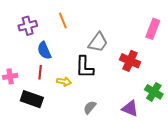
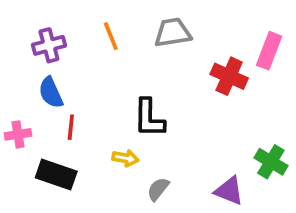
gray trapezoid: (98, 42) -> (173, 33), moved, turned -135
blue semicircle: (44, 51) -> (51, 93), moved
red cross: (130, 61) -> (229, 76), moved
yellow arrow: (64, 82) -> (125, 158), moved

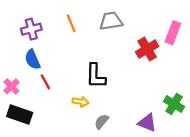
red cross: (229, 76) -> (147, 49), turned 35
red line: (71, 127) -> (45, 82), turned -35
pink cross: (18, 134) -> (11, 86), turned -35
black rectangle: (56, 174) -> (20, 115), moved

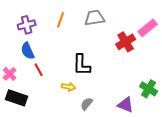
orange line: (71, 23) -> (61, 20), turned 42
pink rectangle: (173, 33) -> (148, 28), turned 30

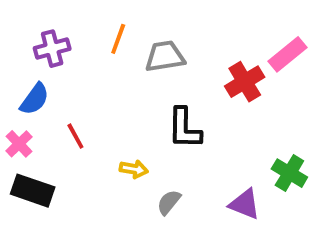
gray trapezoid: (95, 18) -> (165, 56), moved
blue semicircle: (28, 51) -> (35, 99), moved, turned -120
black L-shape: (82, 65) -> (184, 128), moved

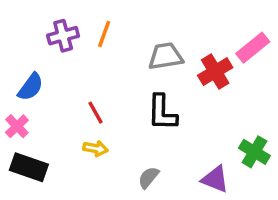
purple cross: (52, 49) -> (63, 36), moved
gray trapezoid: (165, 56) -> (166, 56), moved
red line: (75, 136) -> (96, 113), moved
yellow arrow: (134, 169) -> (96, 148), moved

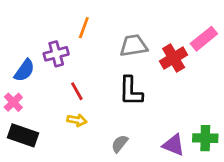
purple cross: (63, 36) -> (56, 54), moved
green cross: (254, 152) -> (205, 138), moved, turned -30

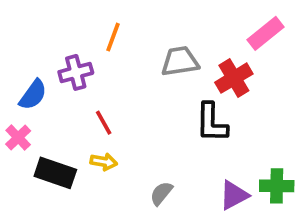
pink rectangle: (204, 39) -> (266, 33), moved
black L-shape: (131, 91) -> (212, 123), moved
black rectangle: (23, 135) -> (55, 173), moved
purple triangle: (174, 145) -> (234, 195), turned -50

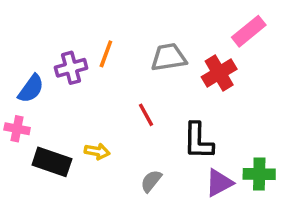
orange line: (113, 37) -> (106, 54), moved
red line: (104, 123) -> (146, 115), moved
black L-shape: (212, 123) -> (198, 141), moved
pink cross: (18, 138) -> (17, 129), turned -35

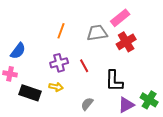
pink rectangle: (249, 31) -> (120, 18), moved
purple cross: (71, 68) -> (59, 63), moved
green cross: (259, 174) -> (149, 100), turned 30

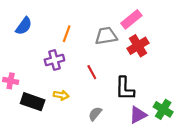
blue semicircle: (18, 51) -> (24, 26), moved
purple cross: (59, 63) -> (54, 60), moved

